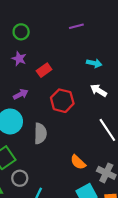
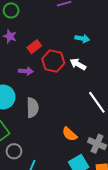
white arrow: (99, 90) -> (78, 64), moved
purple arrow: (21, 94) -> (26, 71), moved, turned 32
red hexagon: (62, 101) -> (53, 61), moved

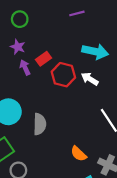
cyan arrow: (82, 39) -> (95, 52), size x1.6
purple arrow: (26, 71) -> (25, 67), moved, turned -120

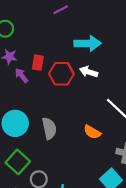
red rectangle: (43, 59) -> (38, 63), turned -32
orange semicircle: (79, 154) -> (92, 132), moved

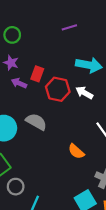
purple arrow: (22, 75) -> (19, 83), turned -40
gray semicircle: (49, 128) -> (36, 122), moved, turned -60

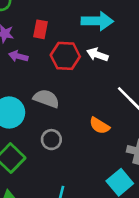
red rectangle: (37, 74) -> (41, 29), moved
gray circle: (16, 187) -> (51, 140), moved

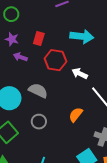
white arrow: (97, 55) -> (80, 74), moved
orange semicircle: (99, 126) -> (76, 115), turned 91

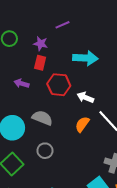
purple star: (12, 39) -> (41, 44), moved
orange semicircle: (76, 115) -> (82, 124), moved

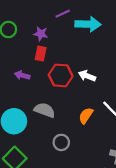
cyan arrow: (85, 58) -> (88, 24), moved
white arrow: (85, 97) -> (87, 76), moved
gray circle: (45, 151) -> (61, 142), moved

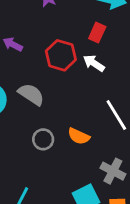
red rectangle: (41, 53) -> (97, 33), moved
orange semicircle: (86, 116) -> (79, 136), moved, turned -112

